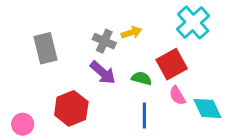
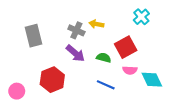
cyan cross: (193, 22) -> (141, 17), size x0.7
yellow arrow: (131, 33) -> (96, 24), turned -152
pink semicircle: (177, 96) -> (130, 70), turned -56
blue line: (144, 116) -> (106, 85), turned -66

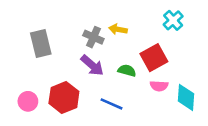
cyan diamond: (152, 80) -> (186, 97), turned 30
blue line: (106, 85) -> (111, 104), moved
pink circle: (17, 91) -> (28, 101), moved

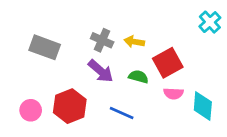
cyan cross: (173, 20) -> (210, 22), moved
yellow arrow: (118, 29) -> (134, 42), moved
gray rectangle: (41, 44) -> (45, 47), turned -56

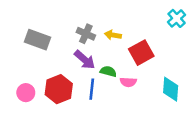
green semicircle: (138, 77) -> (108, 71), moved
pink semicircle: (173, 93) -> (128, 82), moved
blue line: (122, 113) -> (92, 89), moved, turned 72

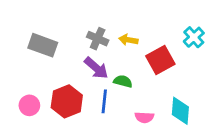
cyan cross: (177, 18) -> (194, 37), moved
pink semicircle: (128, 82) -> (144, 117), moved
cyan diamond: (171, 89) -> (180, 111), moved

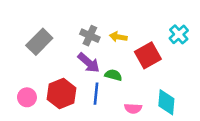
gray rectangle: (43, 45) -> (39, 42), turned -65

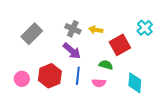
green semicircle: (113, 75) -> (106, 65), moved
pink semicircle: (133, 108) -> (99, 83), moved

